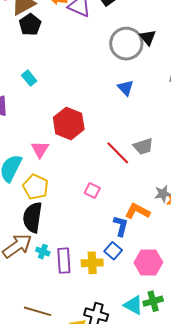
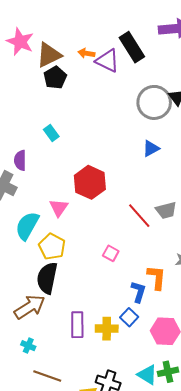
blue triangle: (126, 88) -> (151, 148), turned 42
orange L-shape: (137, 211) -> (157, 277), turned 65
cyan cross: (43, 252) -> (28, 346), moved

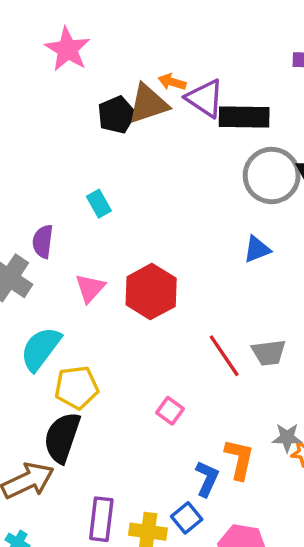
black rectangle: (132, 47) -> (244, 117), moved, turned -64
brown triangle: (49, 55) -> (148, 104), moved
pink triangle: (59, 208) -> (90, 288), moved
yellow pentagon: (52, 247) -> (77, 388), turned 30

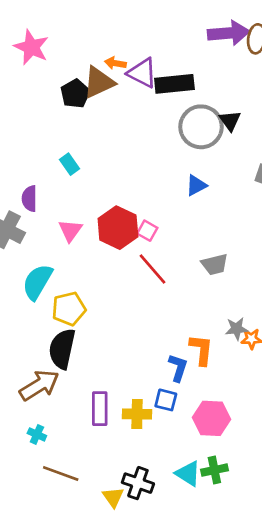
red line: (224, 356) -> (152, 269), moved
pink square: (170, 411) -> (147, 231), moved
blue square: (187, 518) -> (166, 400), turned -30

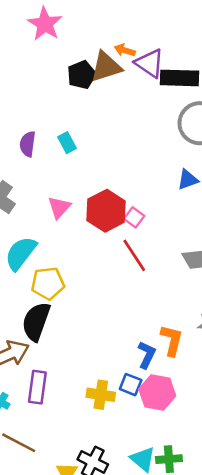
purple semicircle: (29, 199) -> (28, 144), moved
purple rectangle: (100, 409) -> (37, 387), moved
pink hexagon: (212, 418) -> (157, 392), moved

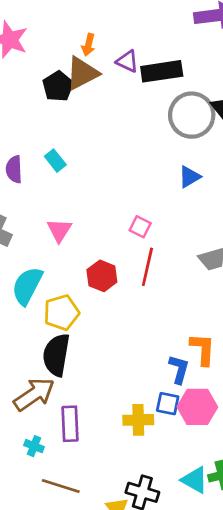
orange arrow: (125, 50) -> (88, 45), moved, turned -84
purple triangle: (150, 63) -> (127, 61), size x0.7
red hexagon: (106, 211) -> (102, 276), moved, size x0.7
red line: (134, 255) -> (147, 267), turned 56

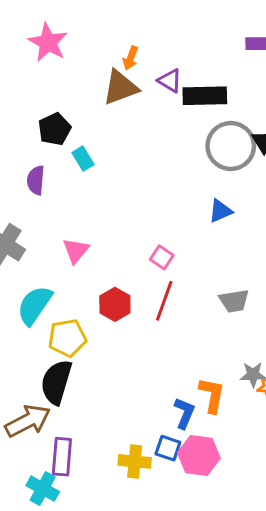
black pentagon: (58, 86) -> (54, 129), moved
cyan rectangle: (55, 161) -> (83, 159), moved
cyan cross: (34, 446) -> (43, 489), moved, size x1.5

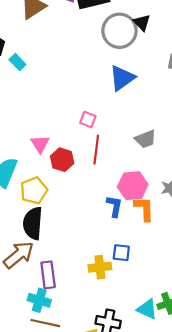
blue triangle: (220, 211) -> (122, 78), size x1.5
pink triangle: (76, 251) -> (40, 144), moved
blue L-shape: (184, 413) -> (114, 206), moved
pink hexagon: (199, 455) -> (133, 186), moved

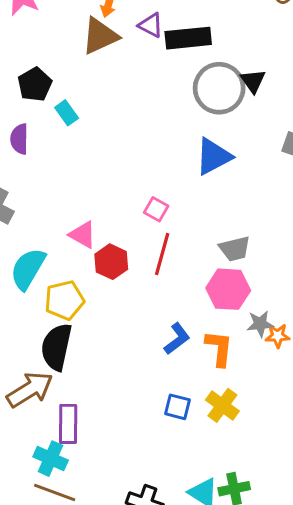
pink triangle: (40, 144) -> (83, 235), turned -36
pink hexagon: (133, 186) -> (228, 289), moved
blue L-shape: (114, 206) -> (177, 339), turned 35
yellow cross: (100, 267) -> (222, 405), moved, turned 35

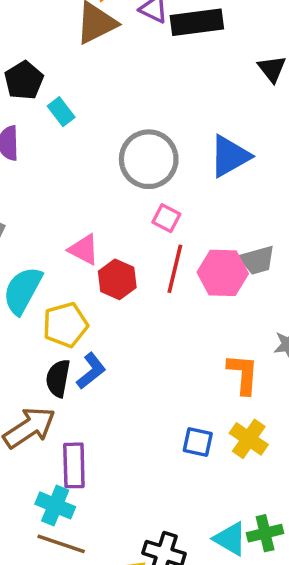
gray circle: (219, 88) -> (149, 159), moved
pink hexagon: (228, 289) -> (223, 273), moved
blue L-shape: (177, 339) -> (91, 371), moved
black semicircle: (57, 347) -> (58, 378), size x0.7

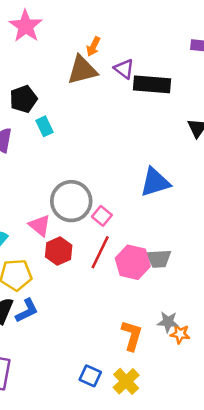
gray circle: (149, 159) -> (71, 201), moved

